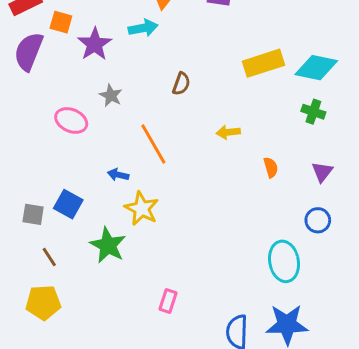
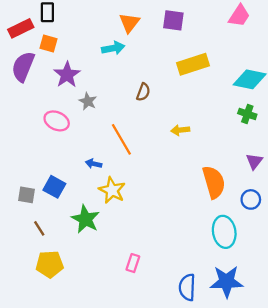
purple star: (95, 44) -> (67, 75), moved
yellow rectangle: (263, 63) -> (193, 64), moved
orange semicircle: (271, 167) -> (214, 182), moved, size x2.0
yellow pentagon: (43, 302) -> (50, 264), moved

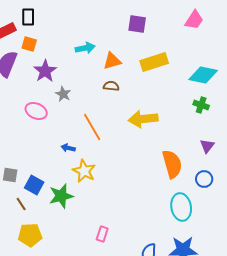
orange triangle: (129, 23) -> (112, 61), moved, turned 36
brown semicircle: (143, 92) -> (111, 86), turned -105
yellow arrow: (180, 130) -> (143, 119), size x1.8
blue square: (54, 187) -> (34, 185), moved
green star: (86, 219) -> (61, 196), turned 30

